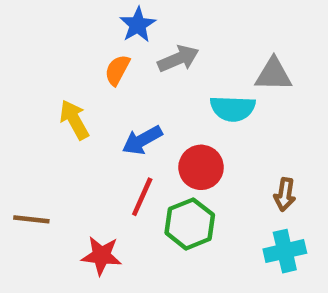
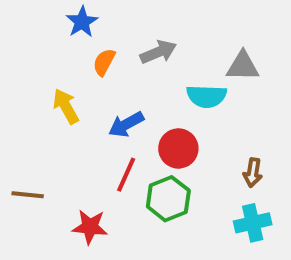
blue star: (138, 25) -> (82, 22), moved

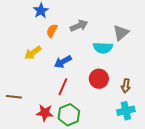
gray triangle: (243, 66) -> (121, 33), turned -42
yellow arrow: (66, 106) -> (33, 53), turned -96
red circle: (178, 148) -> (99, 79), moved
green hexagon: (168, 199) -> (69, 115), moved

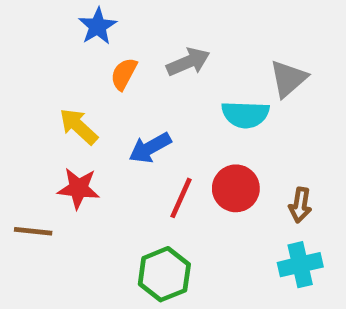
yellow arrow: (33, 53) -> (78, 126), turned 78
red line: (63, 87) -> (181, 198), moved
red star: (45, 113) -> (78, 188), moved

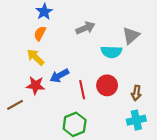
orange semicircle: (124, 74) -> (40, 33), moved
blue arrow: (150, 148) -> (59, 76), moved
red line: (181, 198) -> (82, 90), turned -36
brown line: (33, 231) -> (15, 105), turned -35

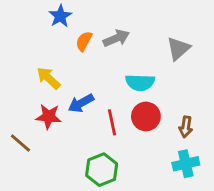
orange semicircle: (40, 33) -> (84, 41), moved
cyan semicircle: (111, 52) -> (140, 83), moved
brown line: (15, 105) -> (20, 143), turned 70

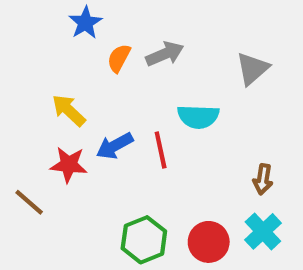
red circle: (146, 116) -> (209, 242), moved
red line: (112, 122) -> (161, 150), moved
cyan cross: (186, 164) -> (263, 231), turned -30

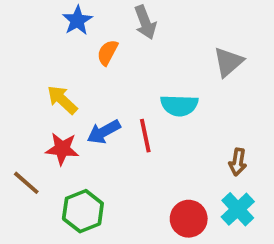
gray arrow: (165, 54) -> (145, 22), moved, turned 92
green hexagon: (144, 240) -> (83, 211), moved

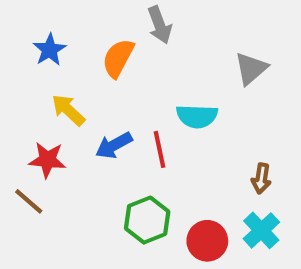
blue star: (77, 20) -> (50, 50), moved
orange semicircle: (107, 53) -> (118, 58), size x1.4
red star: (62, 149) -> (47, 160), moved
green hexagon: (83, 211) -> (147, 220), moved

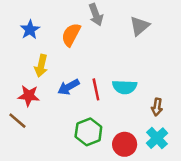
gray triangle: (251, 68) -> (140, 26), moved
yellow arrow: (68, 110) -> (41, 66), turned -120
cyan semicircle: (197, 116) -> (125, 87), moved

